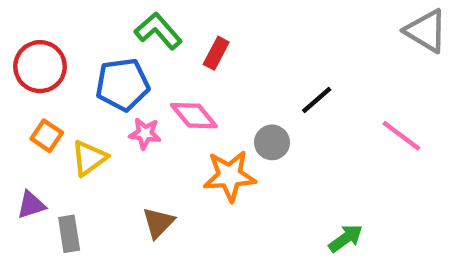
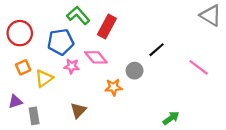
red rectangle: (216, 53) -> (107, 26), size x1.5
orange square: (47, 136) -> (23, 67), turned 32
orange star: (230, 176) -> (114, 87), size x0.7

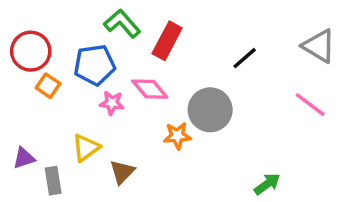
gray triangle: (211, 15) -> (319, 46), moved
black line: (157, 50) -> (245, 58), moved
orange square: (23, 67) -> (48, 86), moved, turned -32
gray circle: (135, 71) -> (210, 110), size x1.6
yellow triangle: (44, 78) -> (86, 148), moved

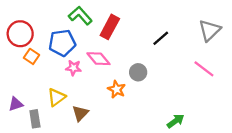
gray triangle: (319, 46) -> (210, 30), turned 45
gray circle: (210, 110) -> (138, 72), size x0.6
orange star: (177, 136) -> (117, 89), turned 30

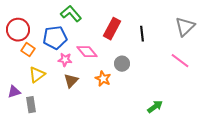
red rectangle: (110, 27) -> (112, 29), moved
black line: (161, 38) -> (142, 34), turned -56
yellow triangle: (56, 97) -> (37, 75), moved
brown triangle: (80, 113) -> (71, 81), moved

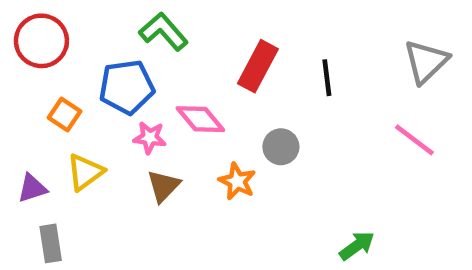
red circle: (18, 30) -> (41, 41), moved
purple triangle: (14, 92) -> (32, 188), moved
gray rectangle: (31, 105) -> (51, 243), moved

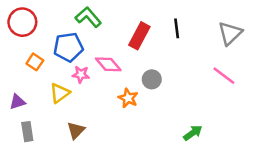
black line: (327, 78) -> (177, 28), moved
yellow triangle: (85, 172) -> (60, 93), moved
brown triangle: (163, 186) -> (76, 130), moved

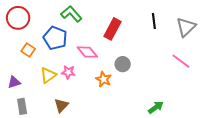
black line: (177, 28) -> (154, 21), moved
blue pentagon: (68, 47) -> (55, 38), turned 30
pink star: (81, 74) -> (68, 72), moved

